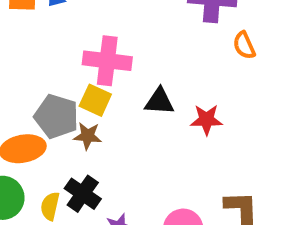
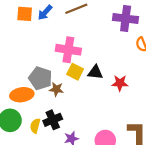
yellow square: (95, 100) -> (75, 72), moved
black cross: (83, 194) -> (53, 120), turned 30

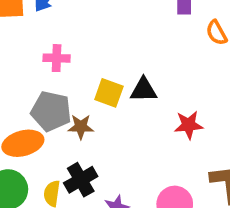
pink cross: (68, 50) -> (57, 58), moved, size x0.6
red star: (120, 83) -> (189, 125), moved

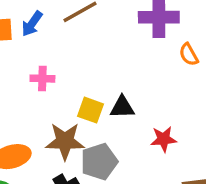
gray pentagon: (51, 111) -> (99, 162), moved, turned -30
brown star: (81, 127) -> (65, 141), size x1.6

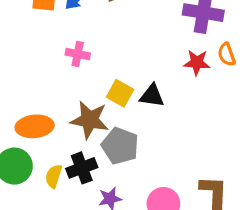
red star: (163, 139) -> (197, 62), moved
gray pentagon: (99, 162) -> (120, 146), turned 30

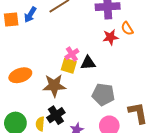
pink cross: (78, 54) -> (72, 54), moved, turned -32
orange ellipse: (35, 126) -> (20, 75), moved
gray pentagon: (120, 146) -> (103, 94), moved

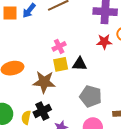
pink cross: (72, 54) -> (59, 46), moved
yellow square: (69, 66) -> (61, 64), turned -35

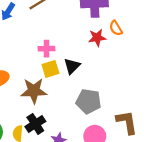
pink cross: (59, 46) -> (46, 49), turned 32
black triangle: (80, 64) -> (72, 66), turned -42

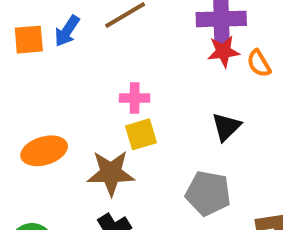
red star: (97, 38) -> (223, 51), moved
black triangle: (72, 66) -> (226, 127), moved

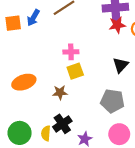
brown star: (111, 173) -> (60, 92), size x0.6

